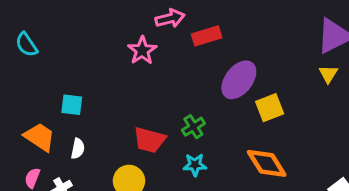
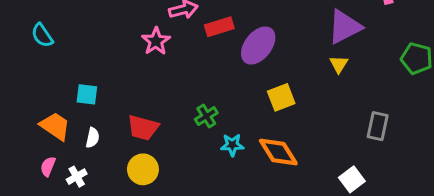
purple ellipse: (239, 80) -> (258, 45), moved
red trapezoid: (149, 140) -> (143, 128), moved
cyan star: (195, 165) -> (232, 145), moved

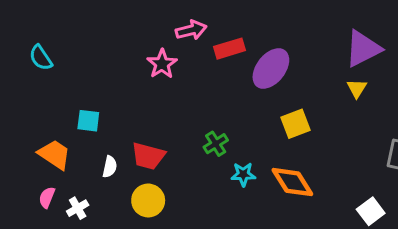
white semicircle: (93, 138) -> (110, 167), moved

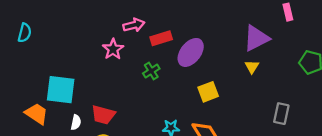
cyan semicircle: (41, 58) -> (25, 33), moved, turned -132
cyan square: (88, 121) -> (61, 90), size x1.8
green cross: (216, 144) -> (151, 71), moved

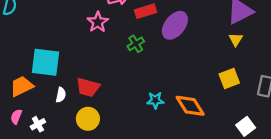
yellow square: (208, 92) -> (229, 79), moved
orange trapezoid: (37, 114) -> (22, 86), turned -60

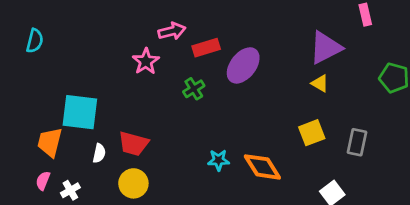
yellow triangle: (236, 39) -> (320, 83), turned -32
orange trapezoid: (22, 86) -> (50, 142), turned -50

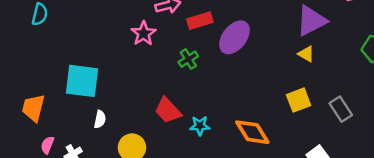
orange trapezoid: (50, 142) -> (33, 108), moved
gray rectangle: (357, 142) -> (341, 109), turned -45
red trapezoid: (133, 144) -> (168, 110), moved, turned 32
cyan star: (218, 160) -> (200, 126), moved

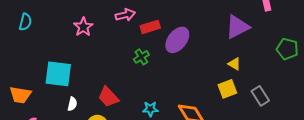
pink star: (143, 33) -> (83, 27), moved
yellow triangle: (306, 54) -> (234, 64), moved
orange trapezoid: (33, 108) -> (20, 95), turned -95
red trapezoid: (168, 110) -> (108, 97), moved

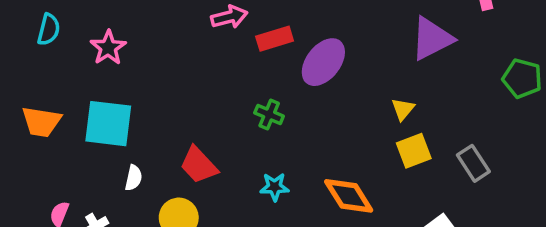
pink star: (83, 27) -> (108, 48), moved
green cross: (141, 57) -> (269, 115), moved, turned -35
yellow triangle: (234, 64) -> (403, 109), moved, turned 40
orange trapezoid: (20, 95) -> (41, 122), moved

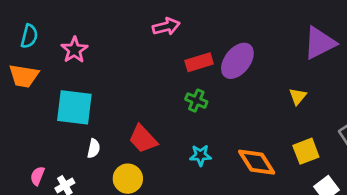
red rectangle: (275, 39) -> (199, 62), moved
orange trapezoid: (41, 122) -> (24, 76), moved
yellow square: (414, 151) -> (306, 151), moved

